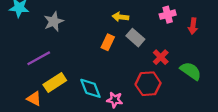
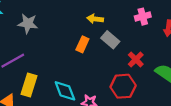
gray star: (54, 21) -> (28, 23), turned 30
yellow rectangle: (55, 83) -> (29, 85), turned -40

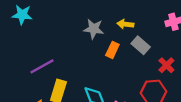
gray star: (28, 23) -> (94, 29), moved

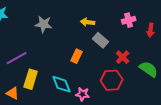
gray star: (94, 29) -> (44, 24), moved
orange rectangle: (112, 50) -> (77, 56), moved

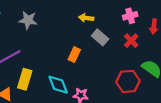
gray star: (44, 24) -> (28, 20), moved
red cross: (123, 57) -> (131, 41), moved
red hexagon: (112, 80) -> (128, 81), moved

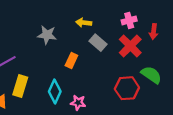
gray star: (28, 20) -> (47, 35), moved
red cross: (131, 41) -> (130, 46), size x1.5
cyan diamond: (58, 85) -> (55, 92), turned 45

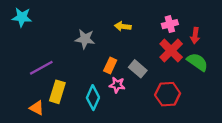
gray rectangle: (98, 43) -> (138, 69), moved
green semicircle: (151, 75) -> (197, 62), moved
pink star: (78, 103) -> (117, 85), moved

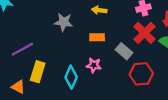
orange rectangle: (110, 65) -> (97, 37), moved, turned 64
gray rectangle: (138, 69) -> (124, 51), moved

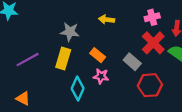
orange rectangle: (97, 37) -> (98, 55), moved, turned 40
yellow rectangle: (38, 72) -> (63, 58), moved

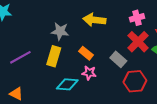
yellow arrow: (107, 20) -> (94, 20), size x1.5
cyan diamond: (78, 88) -> (67, 84), turned 70

